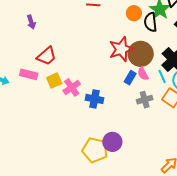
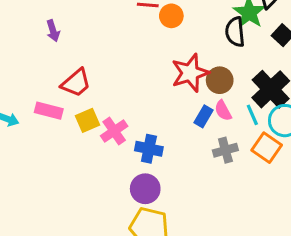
orange circle: (134, 13) -> (171, 16), moved
brown circle: (141, 54) -> (220, 80), size x0.7
purple circle: (112, 142) -> (145, 189), moved

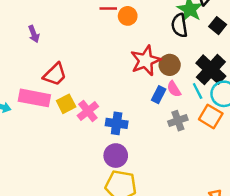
pink rectangle: (49, 111) -> (34, 98), size x1.4

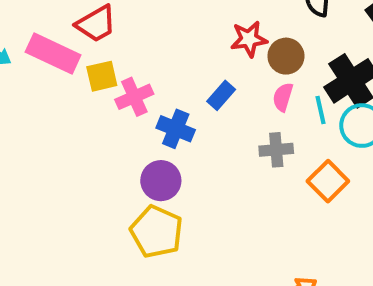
red star: (146, 61) -> (249, 39), size x0.7
pink semicircle: (174, 89) -> (283, 97), turned 35
blue rectangle: (159, 95) -> (221, 95), moved
orange square: (211, 116) -> (328, 181), moved

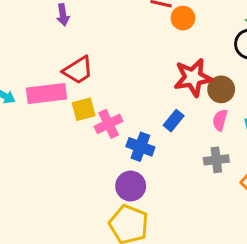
red star: (249, 39) -> (193, 78), size x1.4
pink rectangle: (53, 54) -> (47, 94), turned -30

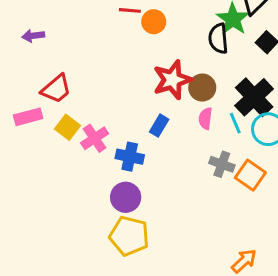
purple arrow: (63, 15) -> (33, 36), turned 100
pink rectangle: (47, 94) -> (28, 117), size x0.7
yellow square: (84, 109) -> (68, 127), turned -30
gray cross: (216, 160) -> (222, 164), moved, turned 35

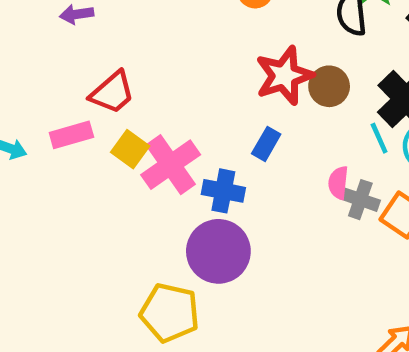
pink semicircle: (205, 118) -> (338, 183), moved
pink cross: (95, 138) -> (171, 165), size x1.4
purple circle: (126, 197) -> (218, 251), size x1.4
yellow pentagon: (129, 236) -> (170, 313), moved

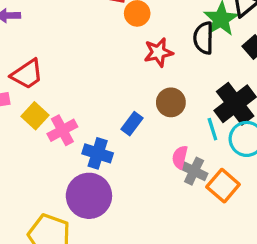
red star: (284, 76) -> (158, 52), moved, size x0.7
brown circle: (329, 86) -> (171, 102), moved
pink cross: (171, 165) -> (62, 130), size x0.7

